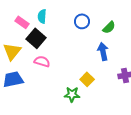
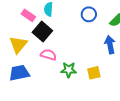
yellow square: (87, 79) -> (94, 73), turned 32
green star: (72, 94) -> (69, 70), moved

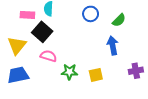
pink rectangle: (28, 15) -> (27, 15), turned -32

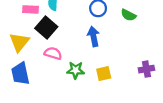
green semicircle: (119, 20) -> (128, 15), turned 72
blue arrow: (113, 45) -> (94, 36), moved
blue trapezoid: (18, 75) -> (20, 74), turned -90

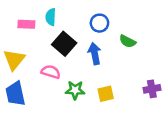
green semicircle: (128, 15) -> (128, 41), moved
black square: (46, 27) -> (64, 44), moved

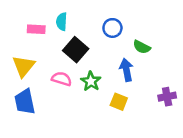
blue arrow: (95, 54) -> (126, 70), moved
green star: (75, 90) -> (91, 81), moved, turned 30
yellow square: (106, 94) -> (119, 102), turned 35

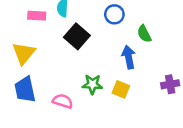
green semicircle: (142, 47) -> (144, 34), turned 36
pink semicircle: (62, 79) -> (63, 101), moved
green star: (91, 81) -> (92, 84), moved, turned -30

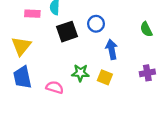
blue circle: (114, 14) -> (96, 24), moved
green semicircle: (144, 34) -> (146, 29), moved
black square: (77, 36) -> (67, 32), turned 30

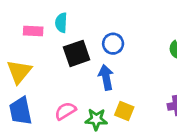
blue arrow: (112, 49) -> (106, 77), moved
green star: (80, 73) -> (96, 119), moved
pink semicircle: (55, 87) -> (65, 111), moved, turned -48

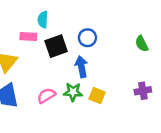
pink rectangle: (33, 31) -> (28, 36), moved
green star: (96, 119) -> (73, 92), moved

